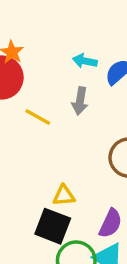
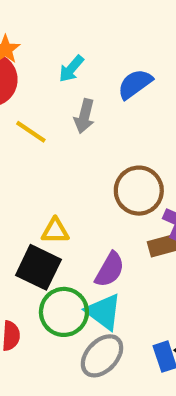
cyan arrow: (85, 61) -> (71, 69), moved, turned -65

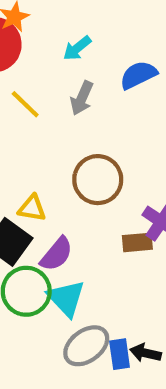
brown circle: (139, 191) -> (98, 180), moved
purple semicircle: (110, 270) -> (56, 254), moved
gray ellipse: (102, 356) -> (86, 346), moved

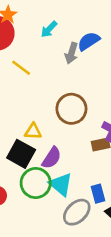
gray arrow: (82, 98) -> (71, 53), moved
blue rectangle: (120, 354) -> (98, 194), moved

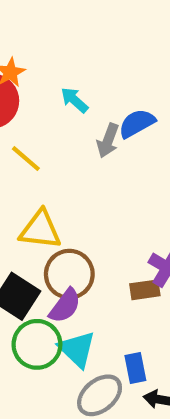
cyan arrow: (49, 29) -> (74, 100), turned 84
brown circle: (71, 109) -> (69, 274), moved
yellow triangle: (33, 131) -> (40, 230), moved, size x1.5

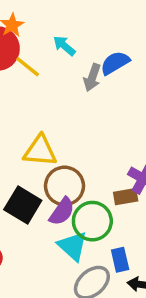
yellow line: (26, 159) -> (28, 67), moved
green circle: (37, 344) -> (92, 221), moved

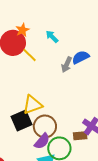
cyan arrow: (64, 46) -> (52, 37), moved
yellow triangle: (40, 151) -> (32, 105), turned -30
black square: (23, 205) -> (21, 121), moved, turned 30

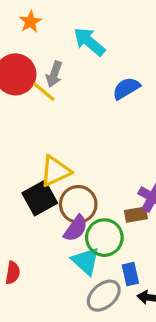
orange star: (23, 30) -> (30, 22), moved
cyan arrow: (52, 37) -> (89, 42), moved, size x1.5
gray arrow: (67, 65) -> (54, 74), moved

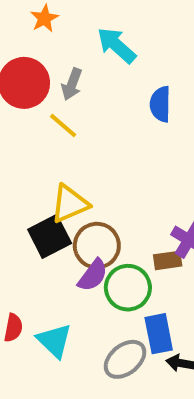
blue semicircle: (126, 88) -> (160, 104), turned -60
yellow line: (44, 92) -> (63, 125), moved
cyan triangle: (86, 261) -> (54, 341), moved
blue rectangle: (130, 274) -> (159, 334), size x1.4

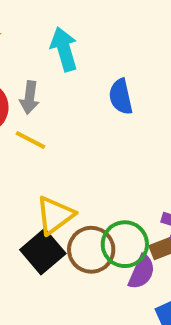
cyan arrow: (116, 45) -> (64, 49), turned 45
purple semicircle: (93, 275) -> (142, 272), moved
green circle: (128, 288) -> (125, 244), moved

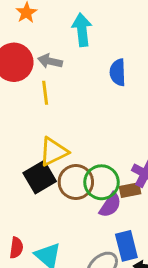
gray arrow: (29, 98) -> (50, 61), turned 85
yellow line: (30, 140) -> (45, 93), turned 45

